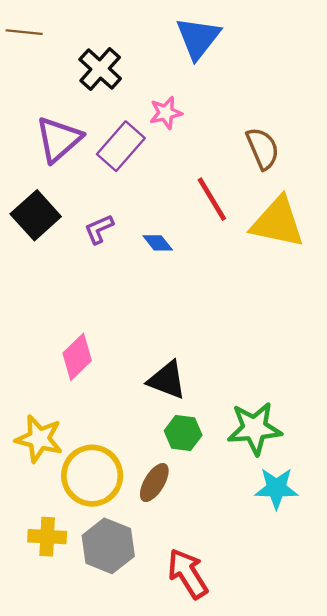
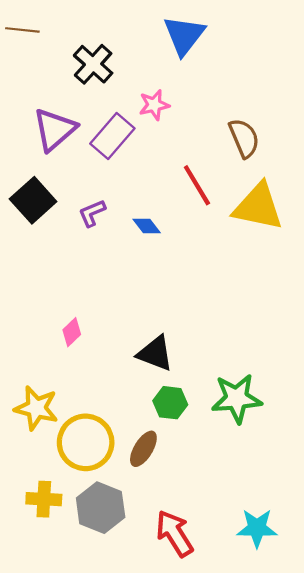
pink diamond: (77, 357) -> (72, 332), size x0.7
cyan star: (276, 488) -> (257, 528), moved

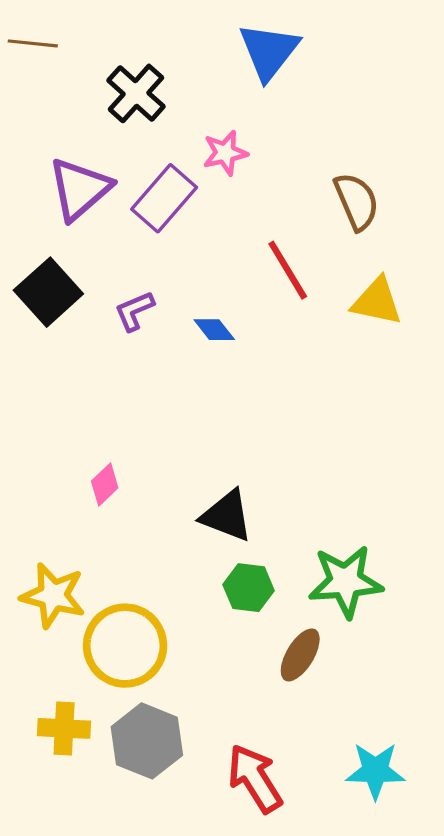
yellow triangle: (258, 207) -> (377, 301), size x0.7
brown ellipse: (143, 449) -> (300, 655), moved

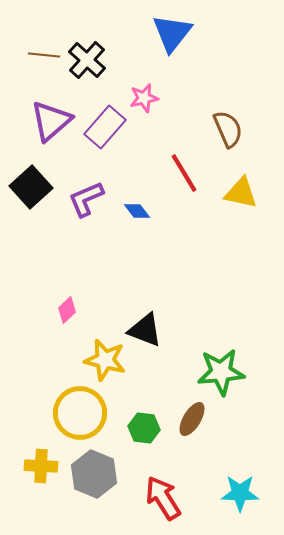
brown line: (33, 43) -> (44, 55), moved
purple L-shape: (134, 311) -> (86, 199), size x1.4
green hexagon: (249, 588) -> (144, 428), moved
yellow star: (53, 596) -> (105, 360), moved

